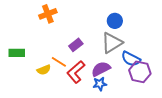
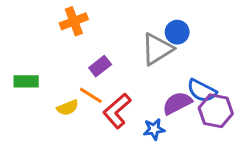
gray triangle: (112, 43) -> (157, 49), moved
purple rectangle: (76, 45) -> (100, 66), moved
purple semicircle: (101, 69) -> (177, 103), moved

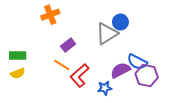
yellow semicircle: (68, 108) -> (18, 73), moved

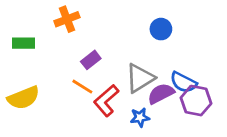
gray triangle: (107, 34) -> (140, 78), moved
green rectangle: (18, 56) -> (24, 43), moved
yellow semicircle: (18, 73) -> (24, 98), size x1.6

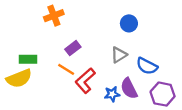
green rectangle: (24, 43) -> (28, 59), moved
gray triangle: (140, 78) -> (119, 55), moved, size x0.7
purple semicircle: (161, 94) -> (129, 88), moved, turned -90
purple hexagon: (196, 101) -> (163, 94), moved

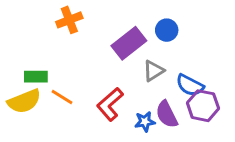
purple rectangle: (73, 48) -> (129, 43), moved, size x1.6
orange line: (66, 69) -> (62, 97), moved
purple hexagon: (163, 94) -> (203, 106), moved

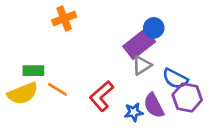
purple rectangle: (129, 43) -> (139, 44), moved

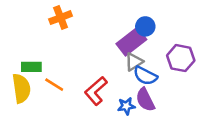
blue semicircle: (175, 79) -> (145, 76), moved
yellow semicircle: (23, 93) -> (21, 88), turned -76
purple hexagon: (187, 97) -> (181, 58), moved

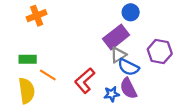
orange cross: (61, 18) -> (37, 16), moved
blue circle: (145, 26) -> (131, 12), moved
yellow semicircle: (21, 88) -> (27, 91), moved

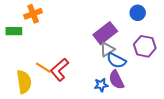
blue circle: (131, 12) -> (138, 13), moved
green rectangle: (28, 59) -> (14, 31), moved
red L-shape: (85, 81) -> (59, 70), moved

